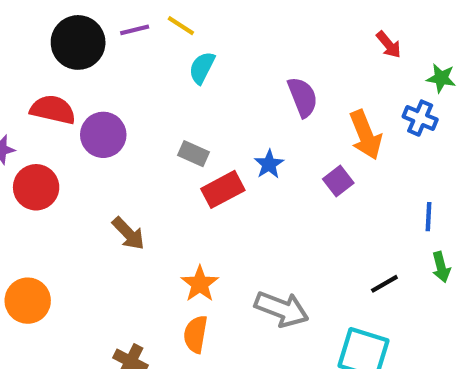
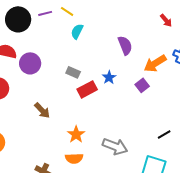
orange arrow: (366, 135) -> (155, 63), turned 80
orange semicircle: (196, 334) -> (74, 158), turned -102

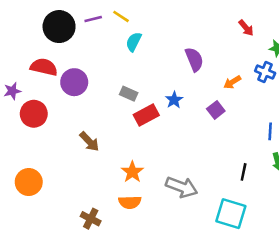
orange arrow: (155, 63) -> (232, 82), size x0.6
black line: (164, 134) -> (244, 172), turned -48

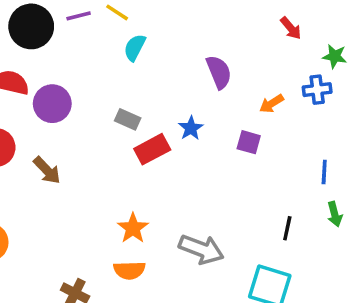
blue cross: (265, 72) -> (317, 90), turned -30
purple square: (216, 110) -> (249, 142), turned -36
brown arrow: (89, 142) -> (47, 170), moved

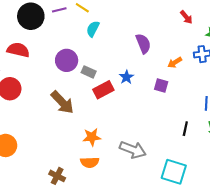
purple circle: (52, 104) -> (67, 60), moved
brown arrow: (47, 170) -> (62, 102), moved, size x1.4
orange star: (133, 228) -> (92, 137), turned 30
black line: (287, 228) -> (185, 129), moved

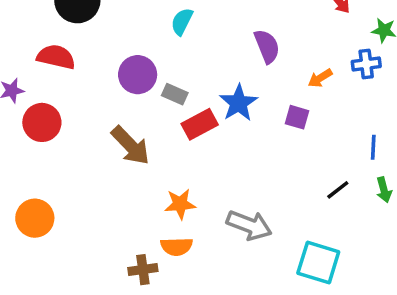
blue star: (126, 77) -> (239, 103), size x1.5
black line: (185, 129) -> (338, 190), turned 40
brown cross: (57, 176) -> (143, 270), moved, turned -35

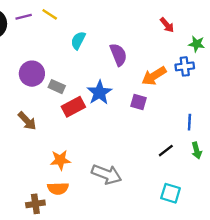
cyan semicircle: (182, 21) -> (78, 40), moved
orange arrow: (320, 78) -> (154, 76), size x1.5
brown arrow: (131, 145) -> (27, 121), size x0.7
cyan square: (318, 262) -> (171, 193), moved, size x0.7

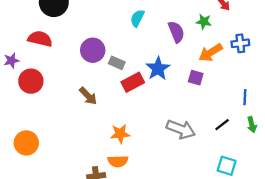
green star: (197, 44) -> (204, 22), moved
gray arrow: (107, 174) -> (181, 129), moved

